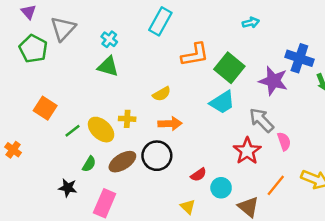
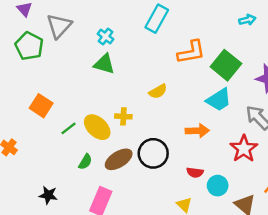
orange arrow: (170, 124) -> (197, 131), moved
red semicircle: (198, 175) -> (195, 172), turned 42
black star: (68, 188) -> (48, 195), moved

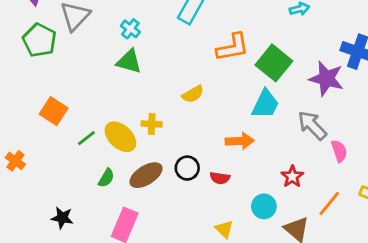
cyan trapezoid: (219, 100) -> (265, 104), turned -32
red star: (244, 149) -> (292, 177), moved, size x0.7
black circle: (153, 153) -> (187, 168), size x0.7
red semicircle: (195, 172) -> (220, 178), moved

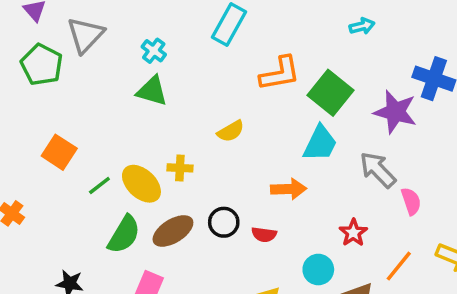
green semicircle: (106, 178) -> (124, 234), size x1.6

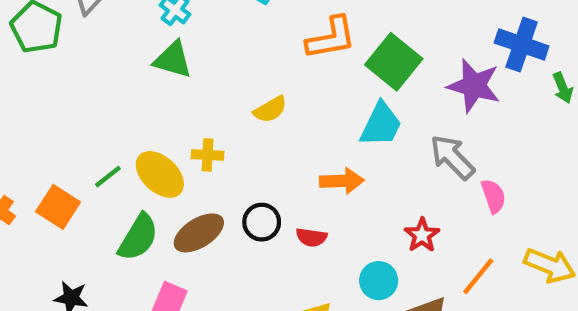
orange square: (59, 152) -> (58, 207), moved

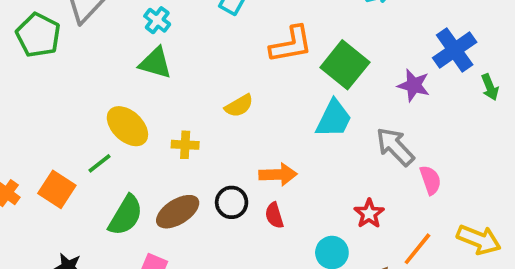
blue cross: (522, 44) -> (455, 50), turned 36
purple star: (474, 86) -> (414, 85), size x0.7
yellow ellipse: (160, 174) -> (127, 126), moved
orange arrow: (342, 181) -> (278, 174), moved
red semicircle: (311, 237) -> (274, 215), turned 65

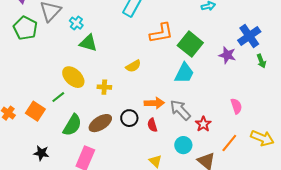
cyan cross: (157, 20) -> (76, 23), moved
green arrow: (490, 87) -> (261, 61), moved
gray arrow: (395, 147) -> (180, 110), moved

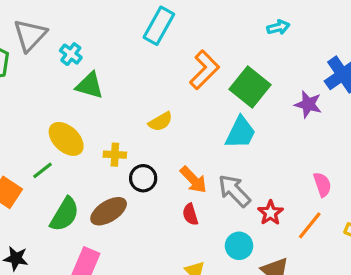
orange L-shape: (161, 33) -> (204, 70), turned -35
orange arrow: (154, 103) -> (193, 180), turned 48
black circle: (129, 118) -> (143, 178), moved
orange line: (229, 143) -> (310, 225), moved

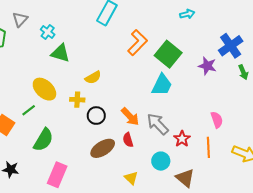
gray triangle: (30, 35) -> (20, 19), size x0.7
yellow semicircle: (160, 122) -> (93, 77), moved
brown ellipse: (109, 211) -> (103, 148), moved
orange line: (310, 225) -> (208, 147), turned -42

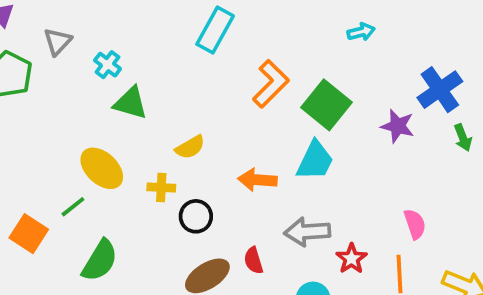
orange arrow: (130, 117) -> (257, 180), moved, turned 138
gray arrow: (158, 124) -> (307, 232), turned -50

